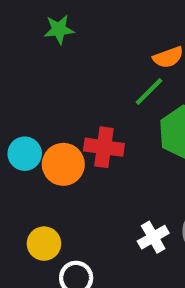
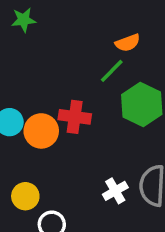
green star: (59, 29) -> (24, 20), moved

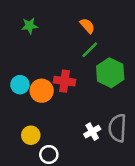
green star: (24, 20) -> (30, 26), moved
orange semicircle: (128, 43) -> (87, 26), moved, turned -112

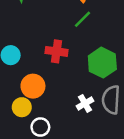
green hexagon: (110, 73) -> (102, 63), moved
orange circle: (42, 91) -> (33, 86), moved

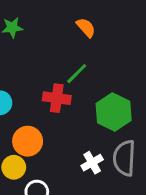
green line: (83, 19) -> (77, 74), moved

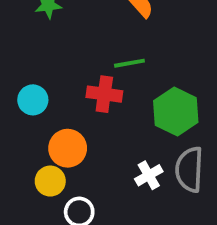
green line: (77, 74) -> (129, 63), turned 35

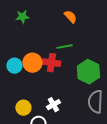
orange circle: (68, 148) -> (32, 63), moved
white cross: (149, 175) -> (53, 105), moved

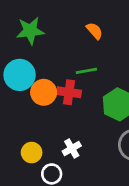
green star: (22, 17) -> (30, 31), size x1.5
cyan circle: (14, 66) -> (20, 75), moved, size x1.5

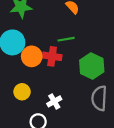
yellow circle: (32, 153) -> (22, 92), moved

